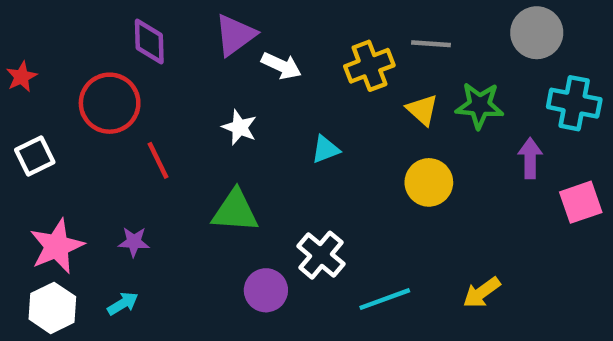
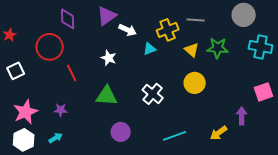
cyan triangle: (325, 149) -> (150, 49), moved
purple arrow: (530, 158) -> (242, 116), moved
white cross: (321, 255) -> (153, 94), moved

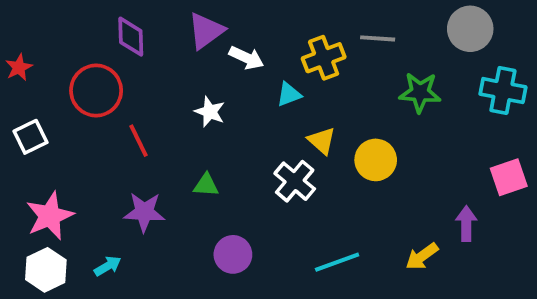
yellow triangle: (192, 50) -> (322, 141), moved
green triangle: (107, 96) -> (206, 185), size x0.6
purple star: (61, 110) -> (144, 212), moved, size x1.5

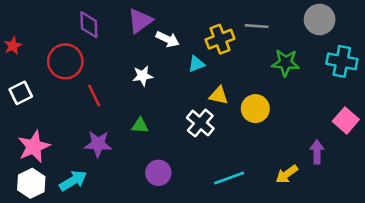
white star: (210, 112) -> (143, 76), turned -30
yellow triangle: (322, 141) -> (219, 95), turned -30
pink square: (509, 177) -> (346, 120), turned -30
cyan arrow: (108, 266) -> (73, 181), size x1.5

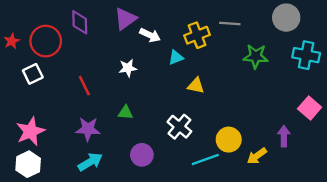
red circle: (65, 61) -> (46, 41), moved
white square: (21, 93) -> (33, 74), moved
yellow circle: (255, 109) -> (229, 140), moved
white cross: (200, 123) -> (179, 127), moved
cyan arrow: (73, 181) -> (90, 162), moved

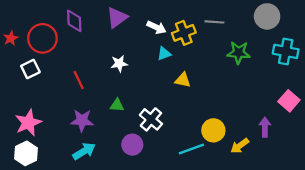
white arrow: (150, 35) -> (156, 27), moved
white cross: (179, 127) -> (151, 119), moved

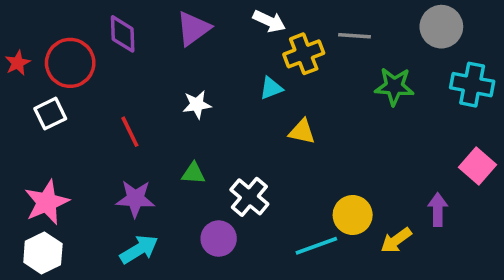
white arrow: (156, 27) -> (269, 21), moved

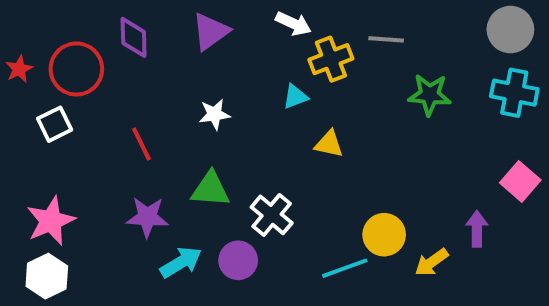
gray circle: (441, 27) -> (510, 30), moved
green triangle: (193, 173) -> (211, 189), size x1.5
cyan arrow: (139, 249) -> (181, 262), moved

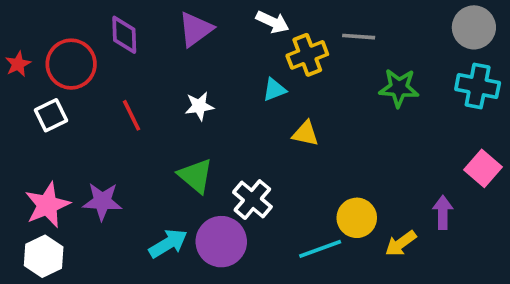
red line: (141, 144) -> (132, 115), moved
green triangle: (211, 189) -> (196, 176), turned 36
purple star: (147, 217) -> (102, 201), moved
purple circle: (238, 260) -> (221, 242), size x1.4

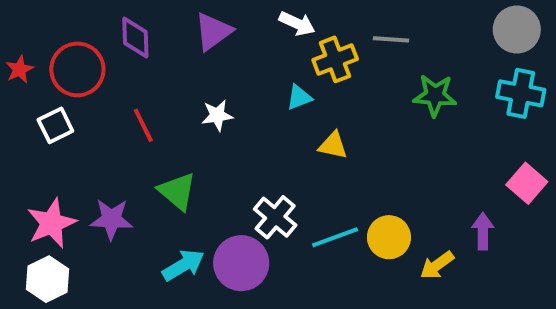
green triangle: (196, 176) -> (177, 191), moved
cyan line: (320, 249) -> (335, 237), moved

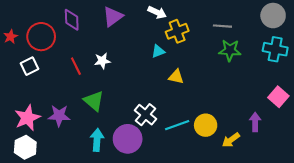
gray line: (391, 39) -> (222, 26), moved
white star: (217, 115) -> (102, 61), moved
cyan arrow: (183, 265) -> (97, 140), turned -55

